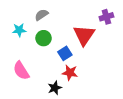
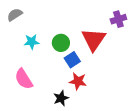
gray semicircle: (41, 15) -> (15, 15), moved
cyan star: (19, 30) -> (32, 42), moved
green circle: (44, 38) -> (61, 43), moved

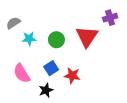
gray semicircle: (15, 15) -> (13, 23), moved
blue square: (72, 60) -> (51, 68), moved
black star: (61, 98) -> (46, 90), moved

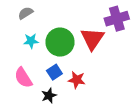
purple cross: (110, 18) -> (117, 19), size x1.5
gray semicircle: (13, 23) -> (25, 13), moved
green circle: (56, 40) -> (60, 42), size x1.6

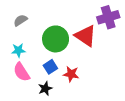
gray semicircle: (25, 13) -> (20, 20), moved
red triangle: (92, 39) -> (86, 36), turned -30
cyan star: (31, 41) -> (18, 50), moved

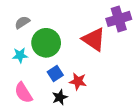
green circle: (56, 39) -> (46, 43), moved
pink semicircle: (21, 72) -> (23, 93), moved
black star: (45, 88) -> (60, 97), moved

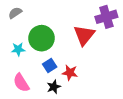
gray semicircle: (22, 22) -> (15, 13), moved
red triangle: (94, 39) -> (84, 35), turned 35

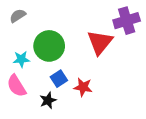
pink semicircle: (21, 83) -> (16, 86), moved
black star: (54, 87) -> (48, 100), moved

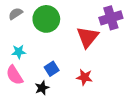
green circle: (49, 46) -> (46, 19), moved
red star: (83, 87) -> (84, 77), moved

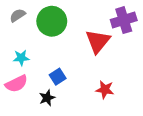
pink semicircle: (14, 75) -> (16, 84), turned -84
red star: (84, 77) -> (105, 90), moved

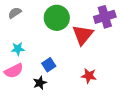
green circle: (52, 21) -> (57, 18), moved

